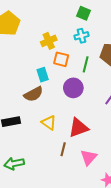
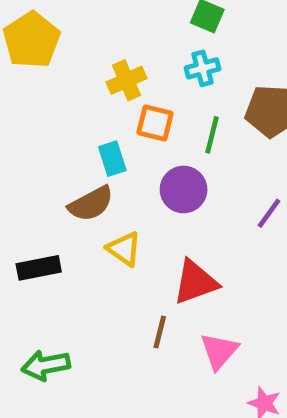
yellow triangle: (49, 123) -> (124, 249), moved

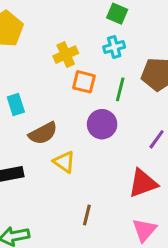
cyan rectangle: (112, 159) -> (16, 105), moved
red triangle: (195, 282) -> (143, 183), moved
pink triangle: (219, 351) -> (144, 230), moved

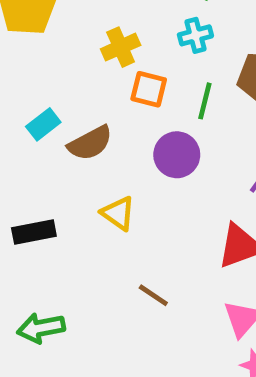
cyan rectangle: (16, 105) -> (43, 124), turned 70
brown semicircle: (43, 133) -> (90, 143), moved
brown line: (87, 215) -> (153, 295), turned -70

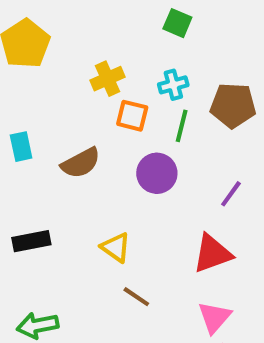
cyan cross: (195, 35) -> (173, 85), moved
cyan rectangle: (43, 124) -> (21, 147), moved, turned -64
yellow triangle: (118, 213) -> (116, 247), moved

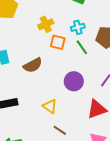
green line: (182, 126) -> (82, 47), turned -49
purple circle: (157, 173) -> (74, 81), moved

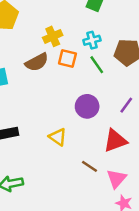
brown semicircle: (33, 65) -> (37, 62), moved
brown line: (60, 130) -> (90, 166), moved

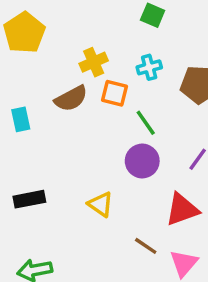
green line: (97, 65) -> (146, 123), moved

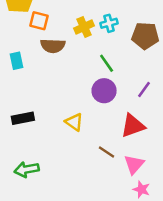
yellow cross: (94, 62) -> (84, 27), moved
orange square: (114, 93) -> (39, 21), moved
brown semicircle: (71, 99) -> (53, 46), turned 30

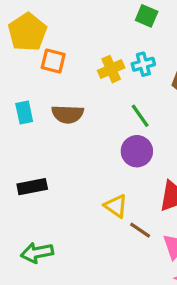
brown semicircle: (53, 46) -> (68, 114), moved
yellow triangle: (74, 122) -> (116, 206), moved

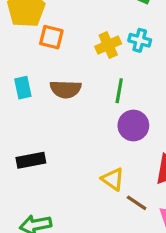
cyan cross: (143, 64) -> (140, 40), turned 30
green line: (140, 116) -> (119, 91), moved, turned 45

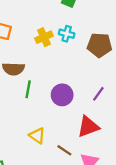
green line: (119, 91) -> (28, 89), moved
yellow triangle: (113, 179) -> (37, 136), moved

